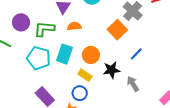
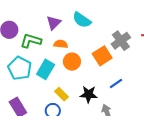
orange circle: (91, 55) -> (72, 62), moved

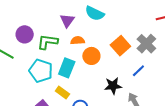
gray cross: (121, 41) -> (146, 44), moved
yellow rectangle: (62, 94) -> (62, 93), moved

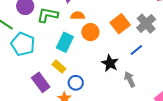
cyan pentagon: (41, 71) -> (23, 44), moved
black star: (113, 86) -> (110, 63), turned 30

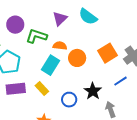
orange semicircle: (78, 16) -> (60, 46), moved
purple rectangle: (41, 82) -> (16, 89), moved, turned -66
blue circle: (76, 83) -> (69, 100), moved

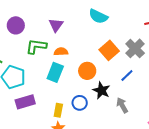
cyan semicircle: (88, 17) -> (98, 16), moved
purple circle: (15, 25) -> (16, 25), moved
orange circle: (77, 58) -> (87, 71), moved
yellow rectangle: (42, 89) -> (58, 110), moved, turned 64

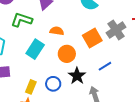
gray cross: (135, 48) -> (116, 30), moved
orange semicircle: (61, 52) -> (57, 31), moved

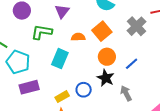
orange square: (92, 38) -> (102, 31), moved
orange circle: (67, 54) -> (107, 57), moved
yellow rectangle: (31, 87) -> (62, 97), turned 48

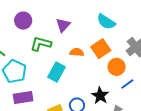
orange circle: (107, 57) -> (117, 67), moved

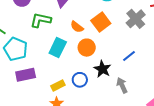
orange semicircle: (77, 52) -> (77, 27), turned -144
orange circle: (117, 67) -> (87, 48), moved

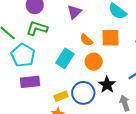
green L-shape: (41, 20) -> (37, 28), moved
orange square: (101, 22) -> (111, 38), turned 30
blue circle: (80, 80) -> (83, 93), size x1.5

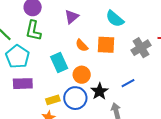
green L-shape: (37, 28) -> (33, 31), turned -100
cyan rectangle: (65, 58) -> (59, 62), turned -60
orange circle: (94, 62) -> (82, 75), moved

